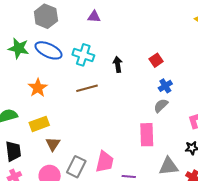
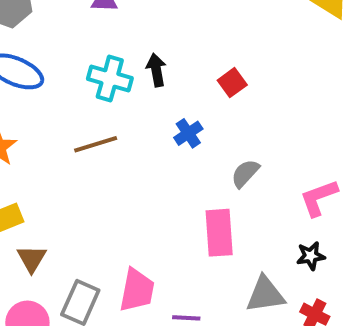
cyan cross: (83, 55) -> (110, 79), moved
black arrow: (118, 64) -> (156, 70), moved
blue cross: (165, 86) -> (188, 133), moved

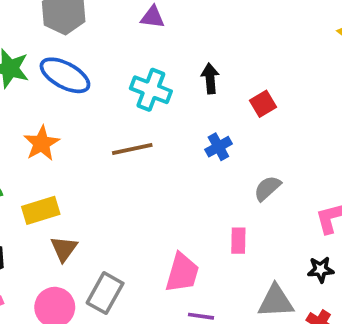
black arrow: (156, 70) -> (210, 78), moved
pink rectangle: (219, 233) -> (238, 241), size x0.6
pink trapezoid: (137, 290) -> (182, 273), moved

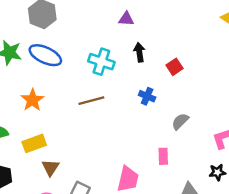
purple triangle: (152, 17) -> (126, 19), moved
blue cross: (218, 147) -> (147, 96), turned -35

